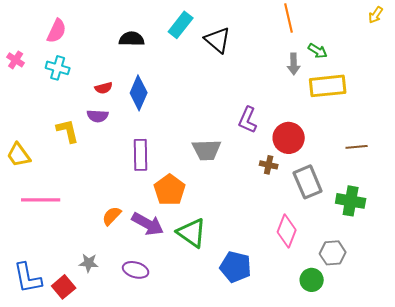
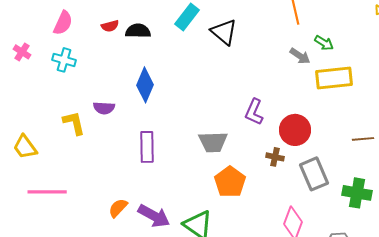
gray arrow: (294, 64) -> (300, 56), turned -55
red semicircle: (104, 88) -> (110, 26), moved
orange pentagon: (170, 190) -> (230, 182), moved

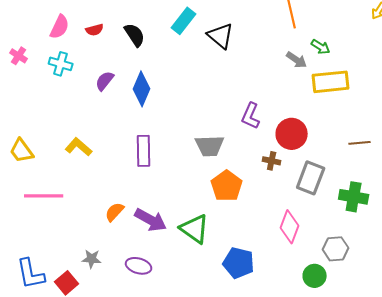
red semicircle: (110, 26) -> (95, 30), moved
black semicircle: (138, 31) -> (135, 35), turned 55
purple semicircle: (104, 108) -> (105, 81), moved, turned 125
yellow L-shape: (74, 123) -> (79, 147), moved, turned -36
gray rectangle: (314, 174) -> (311, 178), turned 44

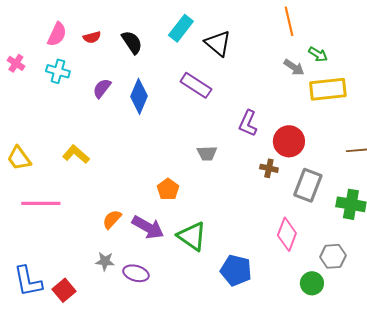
gray trapezoid: (210, 146) -> (207, 153), size x0.7
purple rectangle: (144, 151) -> (196, 85), moved, turned -56
orange pentagon: (227, 186) -> (168, 189), moved, size x0.7
gray star: (92, 259) -> (105, 261), moved

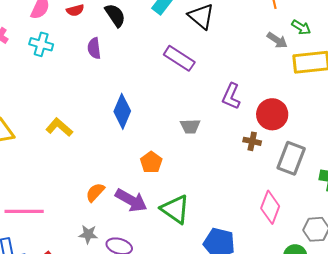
purple semicircle: (102, 88) -> (94, 48), moved, turned -45
blue diamond: (139, 96) -> (122, 111), moved
pink line: (41, 203) -> (24, 211), moved

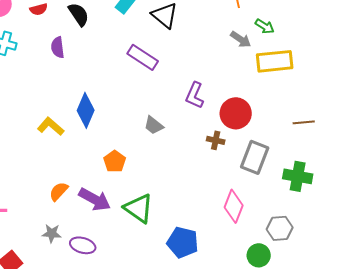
gray trapezoid: (190, 126) -> (154, 125), turned 40
yellow L-shape: (59, 127) -> (51, 126), moved

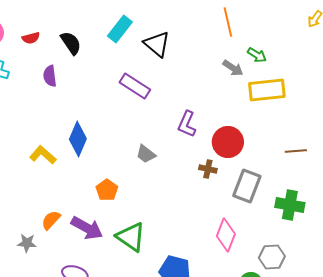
gray star: (52, 233) -> (27, 243), moved

